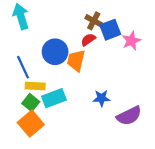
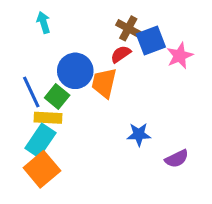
cyan arrow: (21, 16) -> (43, 22), moved, size x0.6
cyan rectangle: (54, 98) -> (40, 140), moved, turned -35
green square: (31, 103) -> (57, 97), moved
purple semicircle: (129, 116) -> (177, 159), size x0.7

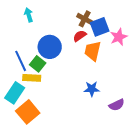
orange trapezoid: (104, 83) -> (93, 51), moved
cyan rectangle: (40, 140) -> (15, 93), moved

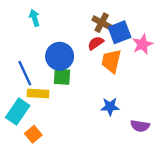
green square: (38, 64) -> (62, 77), moved, turned -35
purple semicircle: (117, 105) -> (140, 126), turned 35
orange square: (28, 112) -> (33, 134), size x0.6

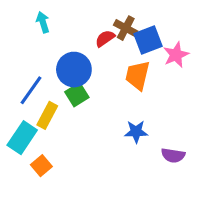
red semicircle: (96, 43) -> (105, 38), moved
blue line: (25, 73) -> (31, 90), turned 60
green square: (62, 77) -> (77, 95), turned -36
yellow rectangle: (38, 93) -> (47, 115), turned -65

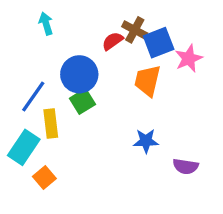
yellow rectangle: (47, 115) -> (51, 123), turned -35

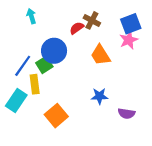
blue square: (159, 43) -> (131, 24), moved
orange trapezoid: (147, 81) -> (101, 55), turned -45
green square: (82, 101) -> (44, 65), moved
orange square: (44, 177) -> (56, 116), moved, size x1.5

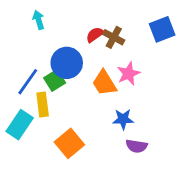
brown cross: (92, 20) -> (114, 37), moved
pink star: (129, 40) -> (128, 74), moved
orange trapezoid: (101, 55) -> (104, 83), moved
purple semicircle: (126, 113) -> (137, 146), moved

